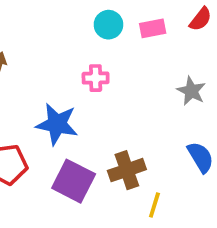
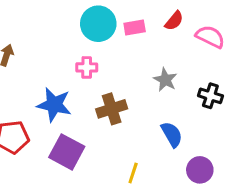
cyan circle: (108, 25) -> (98, 24), size x1.5
brown cross: (127, 170) -> (112, 109), moved

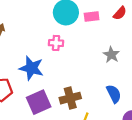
brown cross: (112, 109) -> (70, 98), moved
purple square: (67, 152) -> (39, 102), turned 35

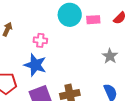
pink cross: (56, 43) -> (40, 40), moved

